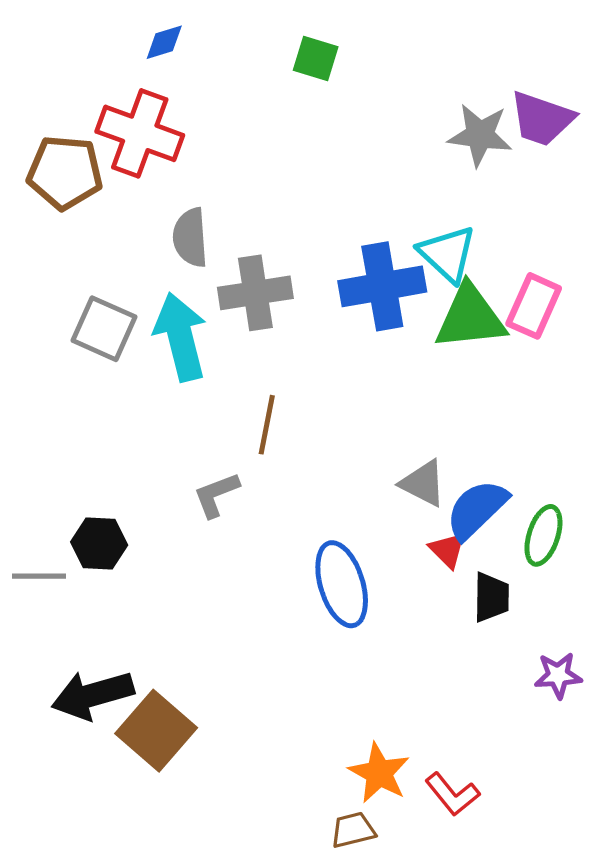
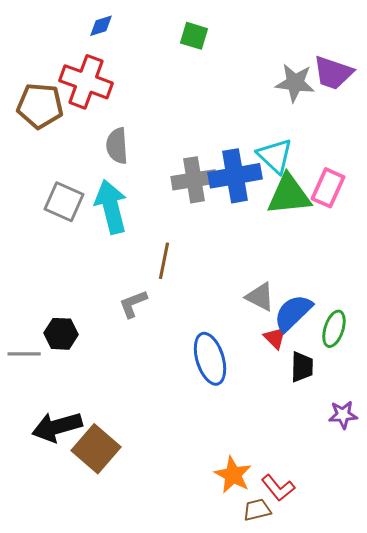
gray cross: (255, 293) -> (194, 180), moved
brown trapezoid: (353, 830) -> (257, 510), moved

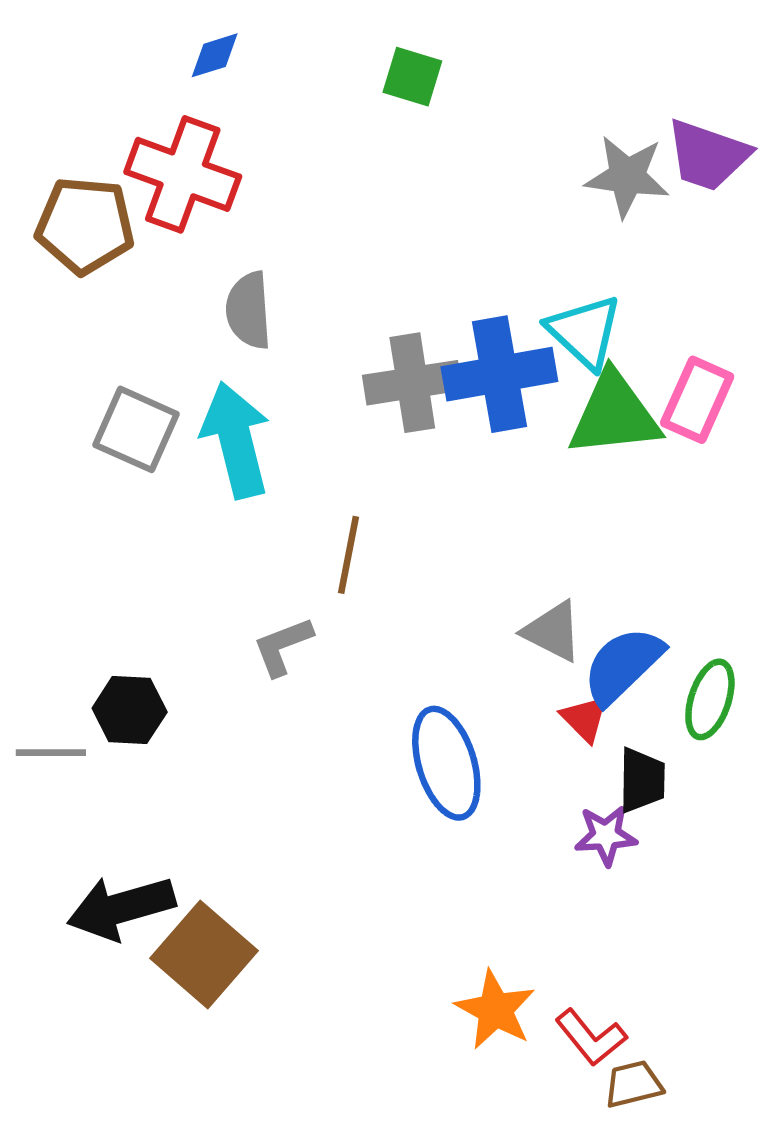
purple star: (343, 415) -> (606, 835), moved
brown trapezoid: (257, 510) -> (633, 1084), moved

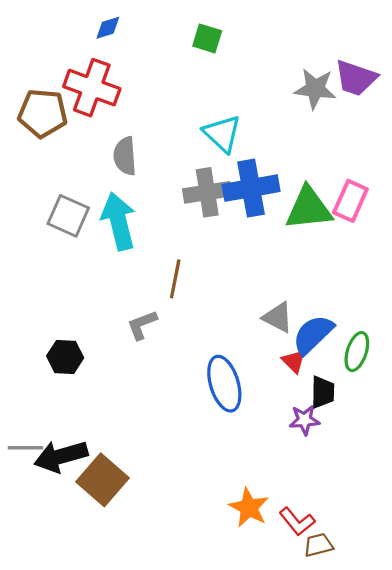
cyan triangle: (585, 332) -> (222, 134), moved
gray line: (51, 753) -> (26, 448), moved

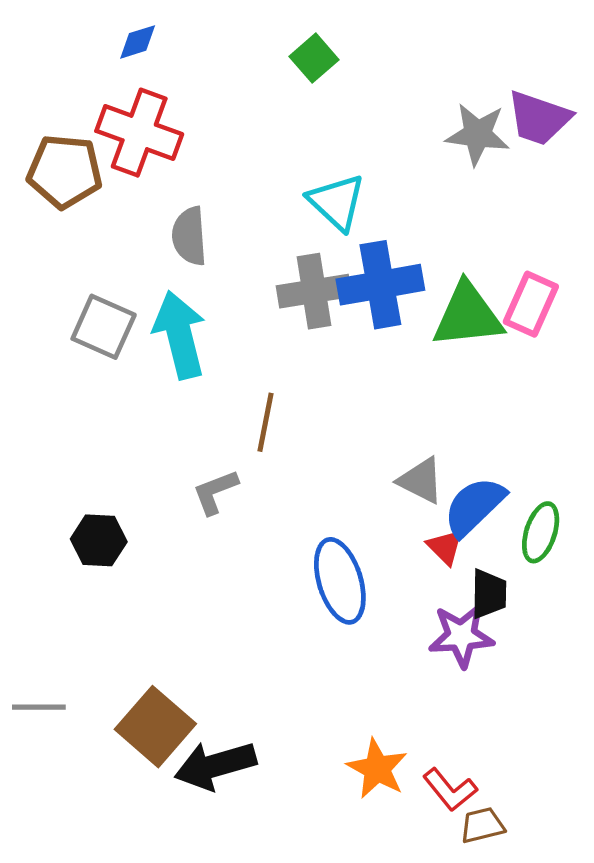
blue diamond: (108, 28) -> (138, 42), moved
green square: (207, 38) -> (314, 58), turned 32
purple star: (304, 420) -> (461, 636), size x1.4
gray line: (26, 448) -> (39, 707), moved
black arrow: (61, 456) -> (215, 765), moved

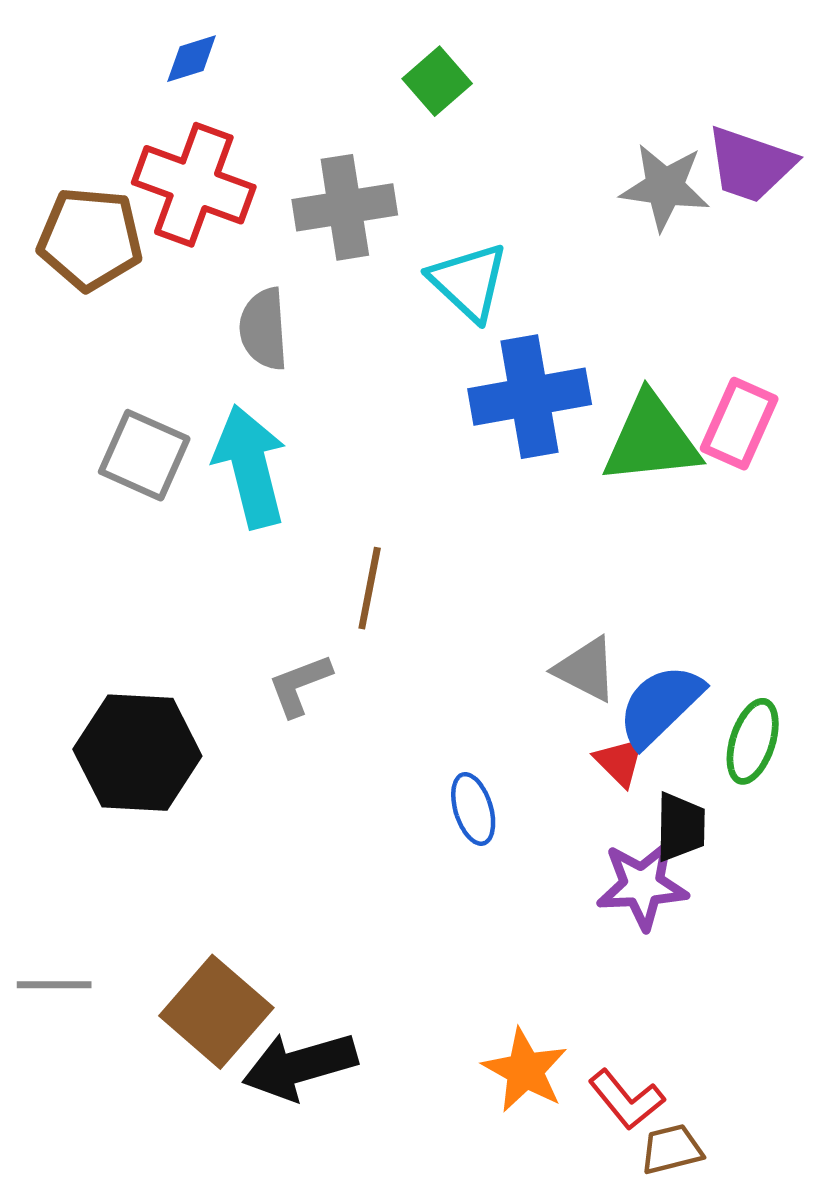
gray cross: (314, 291) -> (345, 207), moved
black hexagon: (99, 540) -> (137, 753), size x1.6
blue ellipse: (340, 581) -> (473, 809), size x0.6

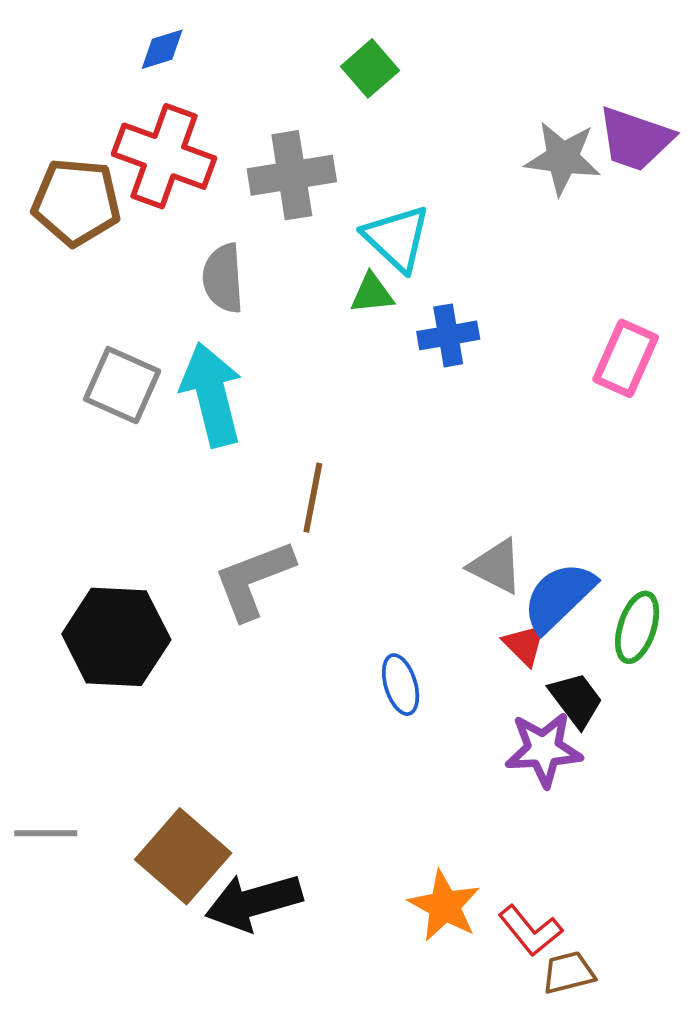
blue cross: (530, 397) -> (448, 335), size x0.6
green triangle: (651, 439) -> (372, 293), moved, size x0.5
gray L-shape: (300, 685) -> (254, 580), size x1.5
black trapezoid: (681, 827) -> (576, 700), turned -38

